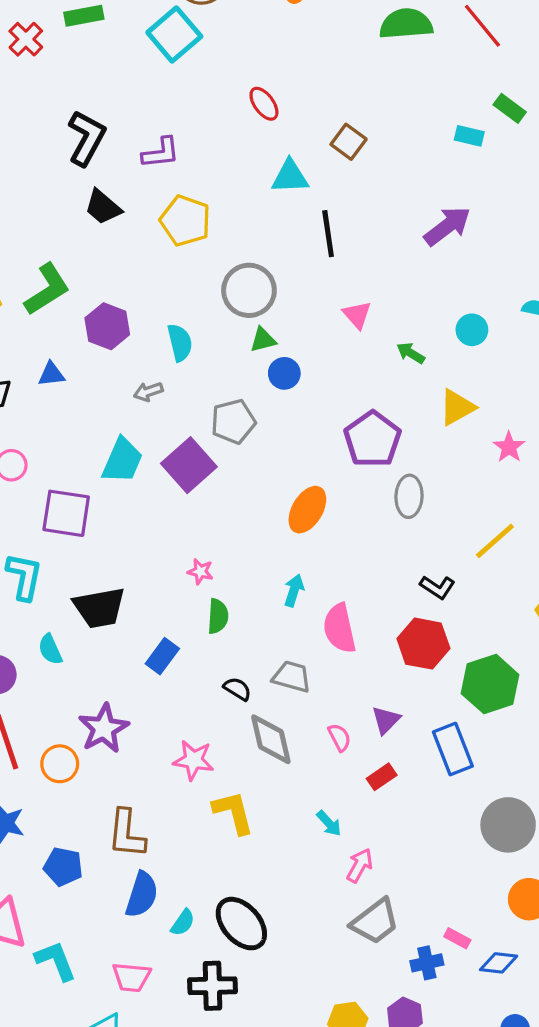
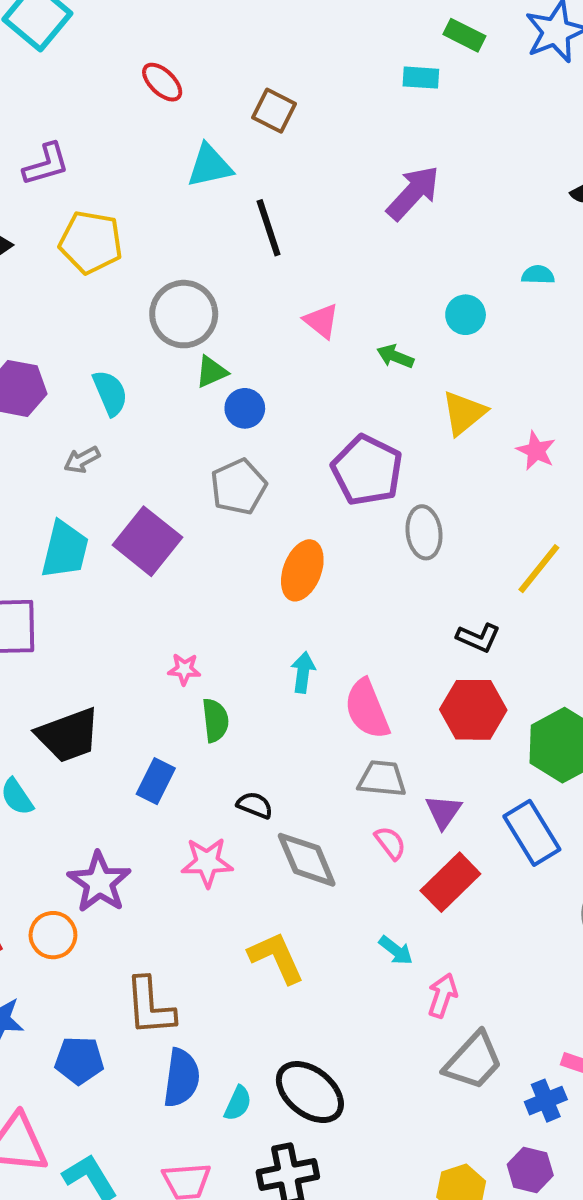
gray pentagon: (233, 422) -> (238, 487), moved
gray trapezoid: (292, 677) -> (382, 779), moved
pink star: (193, 760) -> (207, 862), moved
red rectangle: (382, 777) -> (450, 882), size x1.6

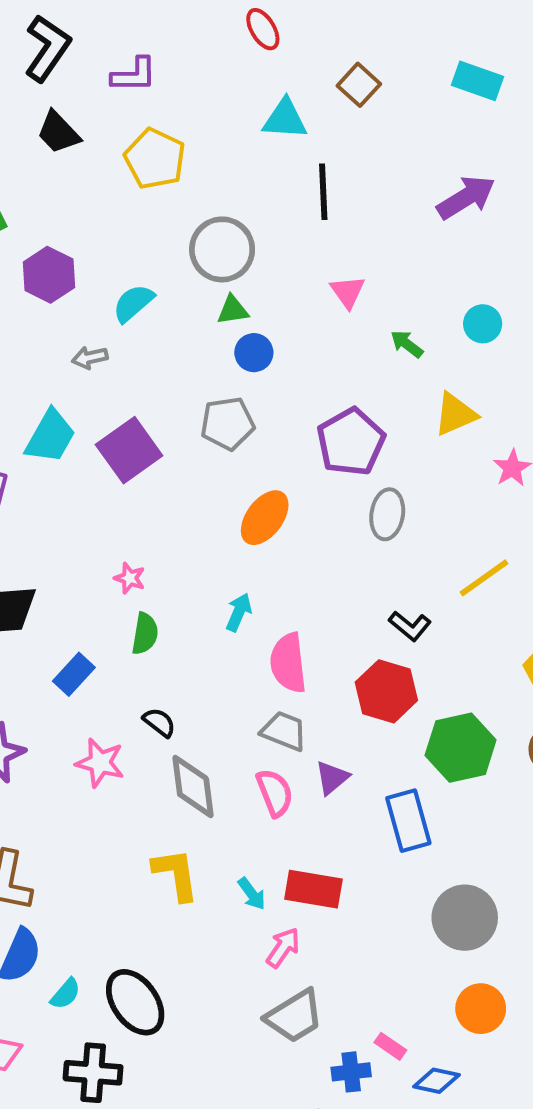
cyan rectangle: (421, 78) -> (478, 81), moved, size x1.4
cyan semicircle: (110, 393) -> (133, 303), turned -123
pink semicircle: (390, 843) -> (275, 793), size x1.4
red rectangle: (450, 882) -> (313, 889), moved, turned 38
yellow L-shape: (276, 958) -> (176, 874), moved

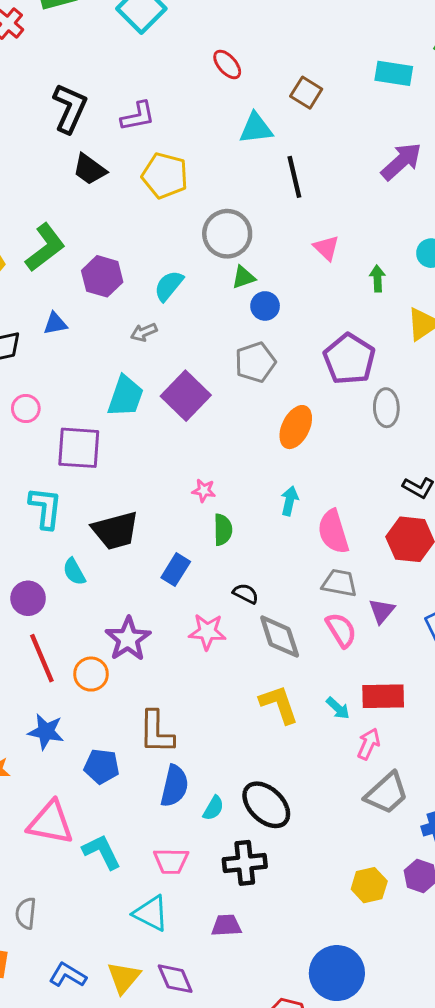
green arrow: (407, 344) -> (377, 279), turned 60

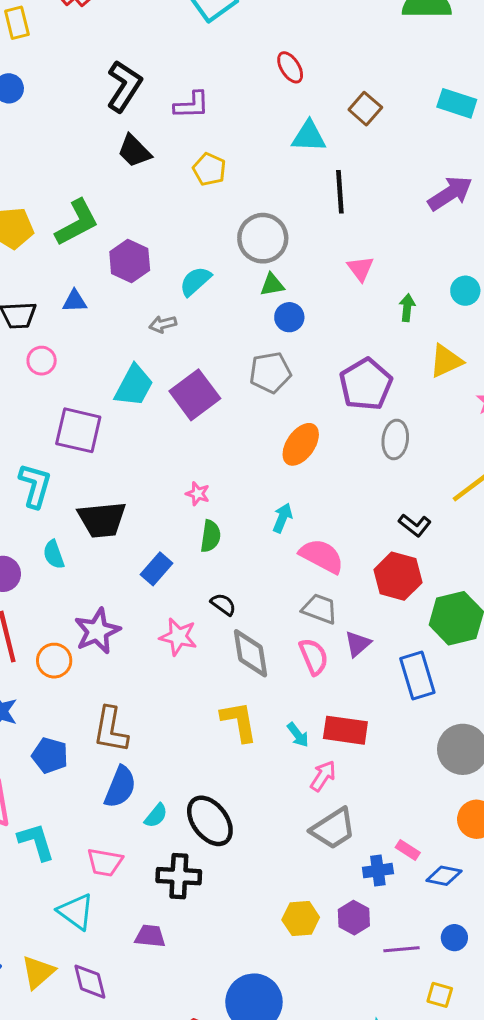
yellow pentagon: (165, 176) -> (209, 169), size x0.7
pink circle: (26, 409) -> (42, 361), moved
pink semicircle: (333, 532) -> (322, 556), turned 126

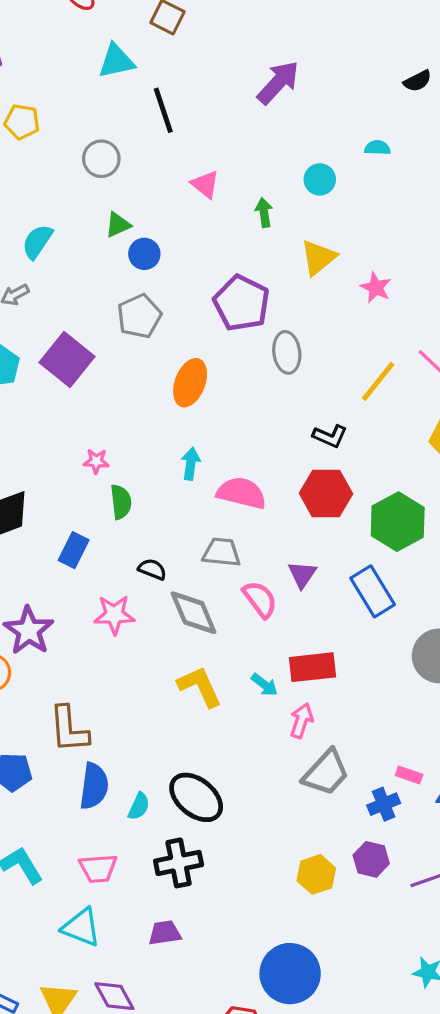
gray circle: (263, 238) -> (101, 159), moved, size x0.7
gray trapezoid: (320, 609) -> (222, 552), moved

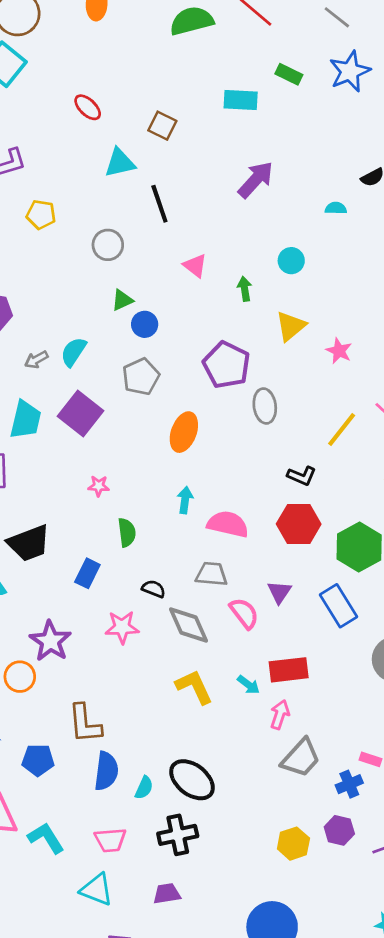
cyan semicircle: (377, 148) -> (336, 208), moved
cyan semicircle: (37, 242) -> (73, 352), moved
pink star: (96, 461) -> (99, 486), moved

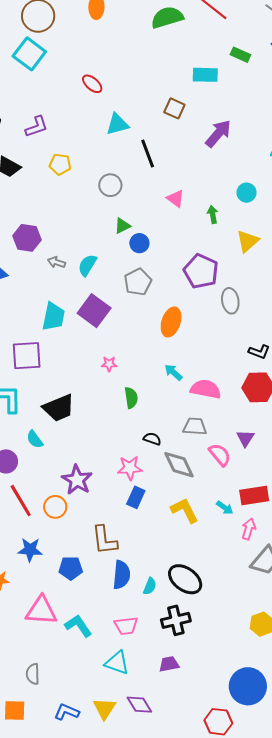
brown square: (162, 126) -> (174, 108), moved
gray arrow: (36, 360) -> (56, 262), moved, turned 48
cyan arrow: (185, 500) -> (173, 372), turned -54
blue rectangle: (87, 573) -> (136, 497), moved

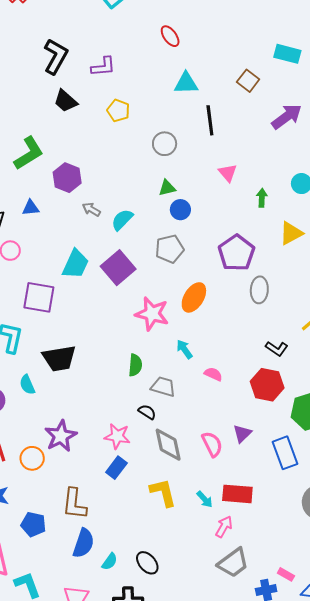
pink star: (109, 364) -> (152, 314), moved, size x2.0
pink semicircle: (206, 389) -> (213, 374), size x0.6
gray trapezoid: (195, 426) -> (163, 387), moved
black ellipse: (185, 579) -> (147, 563), size x0.7

